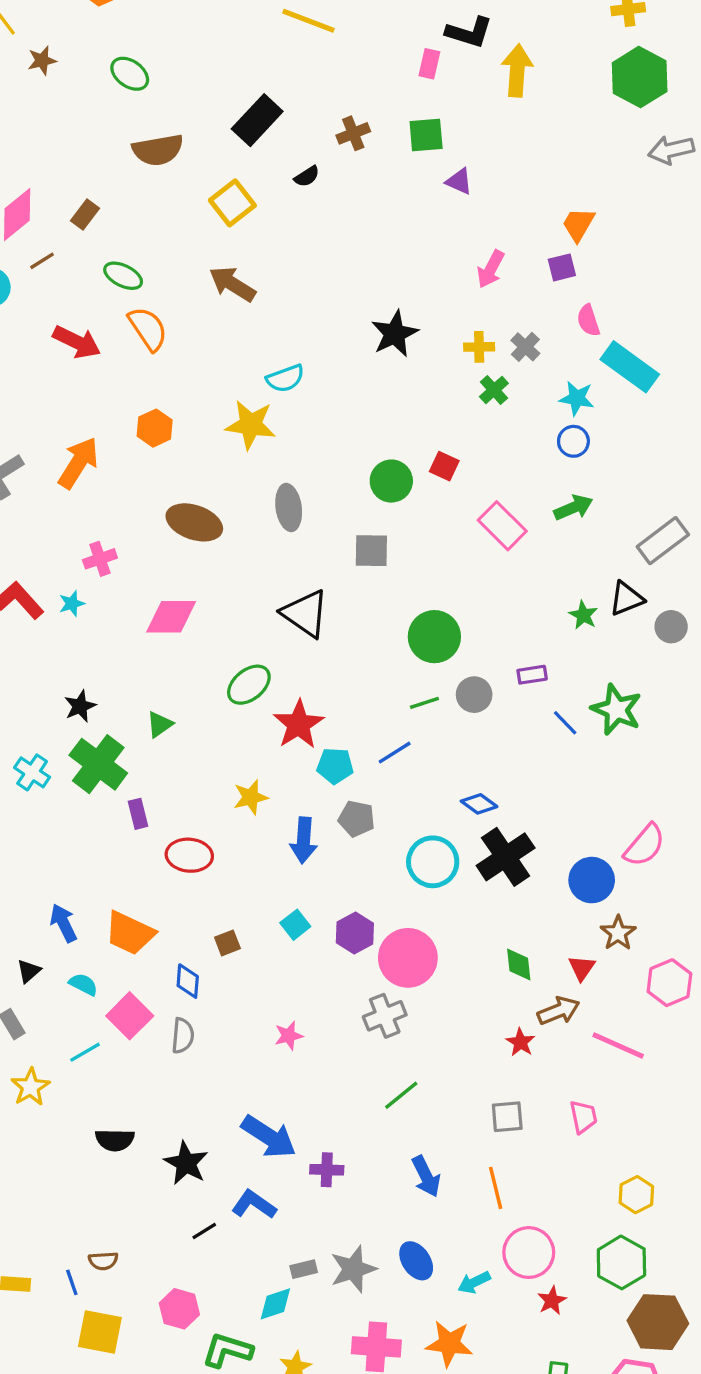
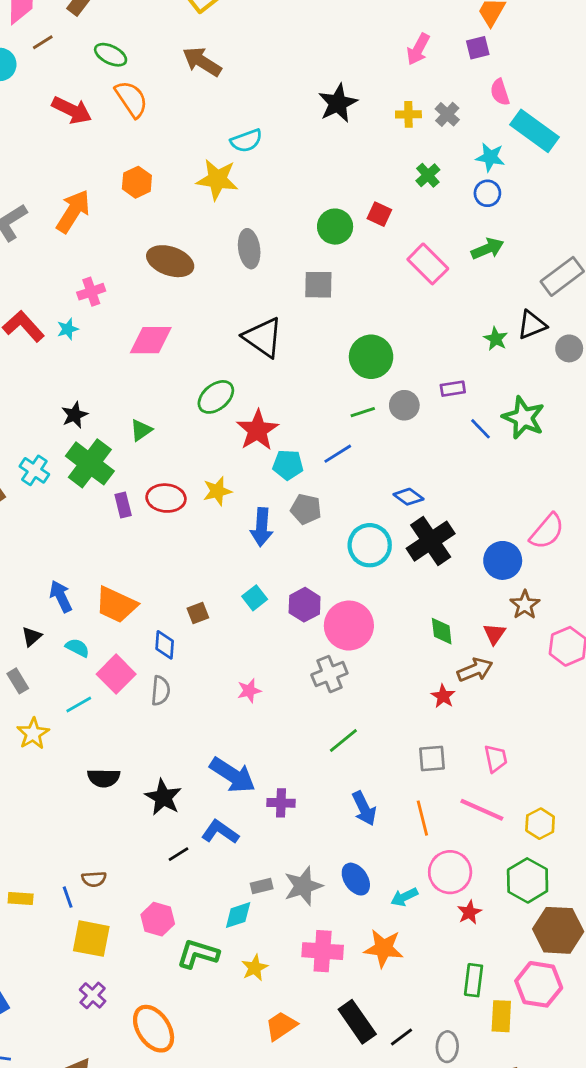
green cross: (494, 390) -> (428, 175), moved
red ellipse: (189, 855) -> (166, 498), moved
pink line: (618, 1046) -> (482, 810), moved

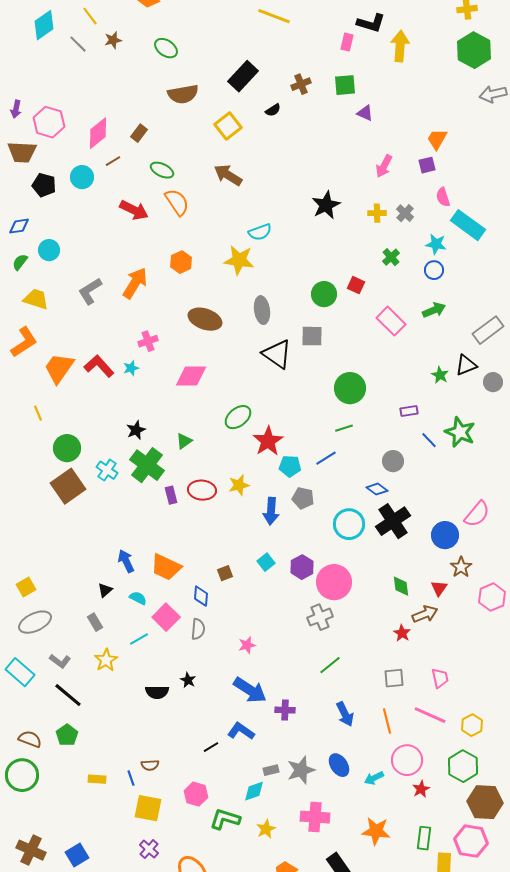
black triangle: (263, 337) -> (277, 354), moved
gray circle: (404, 405) -> (393, 461), moved
pink star: (249, 691) -> (247, 645), moved
black star: (163, 797) -> (188, 680), moved, size x0.6
orange star: (384, 948) -> (376, 831), moved

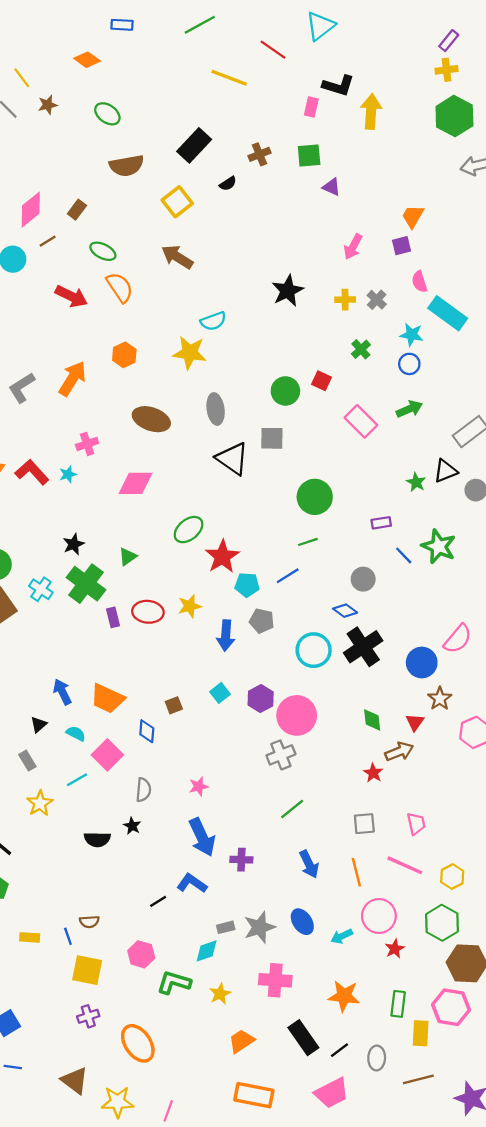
gray semicircle: (198, 629) -> (143, 790), moved
blue arrow: (250, 690) -> (202, 837), turned 32
purple cross: (149, 849) -> (88, 1016), turned 30

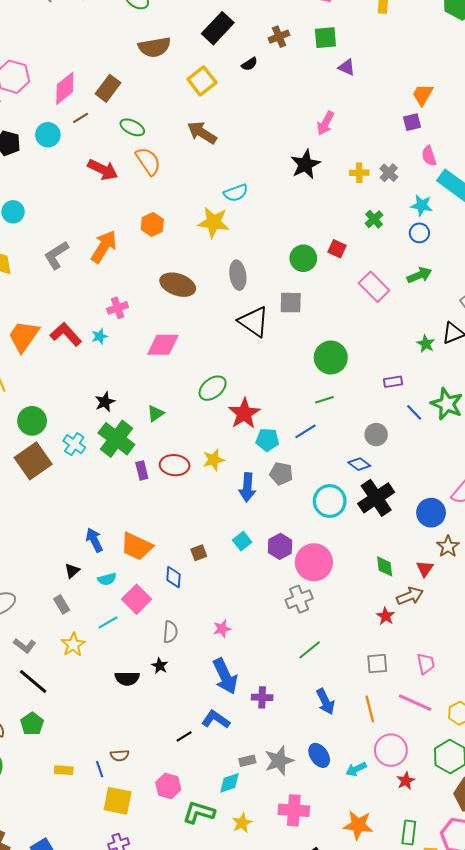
brown rectangle: (77, 210) -> (108, 88), size x1.4
pink arrow: (353, 247) -> (325, 123), moved
cyan semicircle: (76, 733) -> (107, 579), turned 138

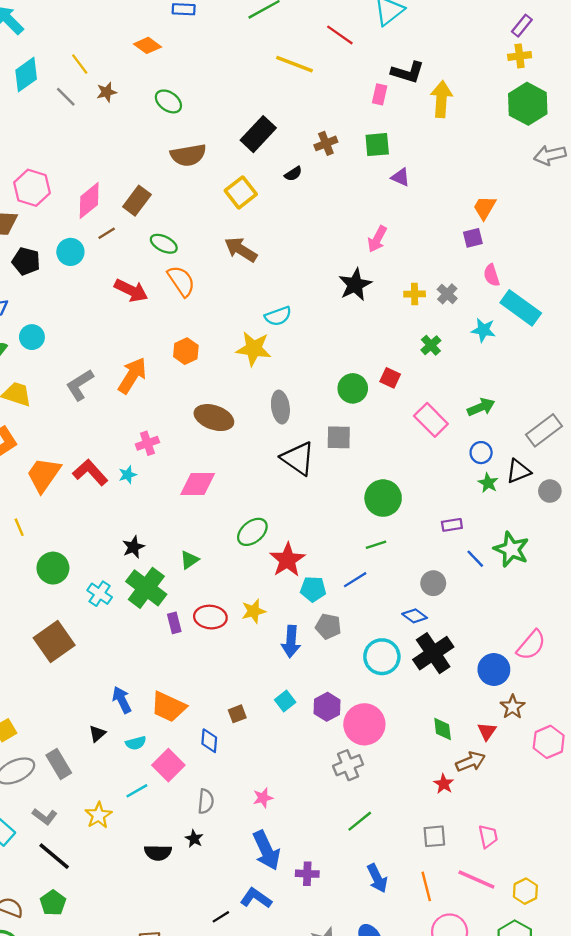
blue circle: (419, 233) -> (481, 453), moved
brown square: (33, 461) -> (54, 642), moved
gray rectangle: (62, 604) -> (59, 764), moved, size x1.4

